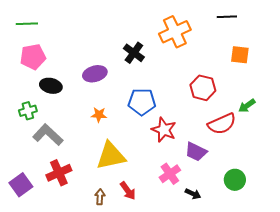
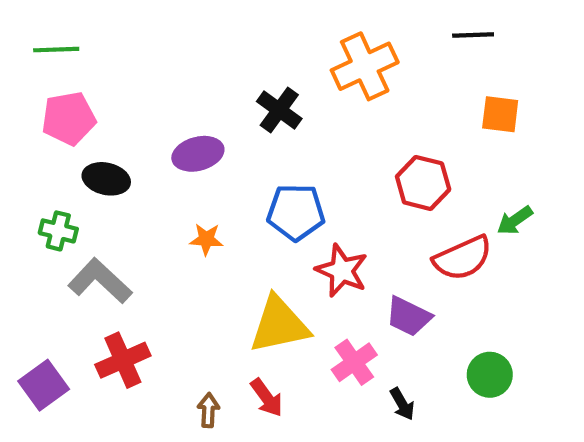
green cross: (28, 111) -> (58, 231), turned 30
yellow triangle: (111, 156) -> (279, 325), moved
black arrow: (193, 194) -> (402, 404), turned 35

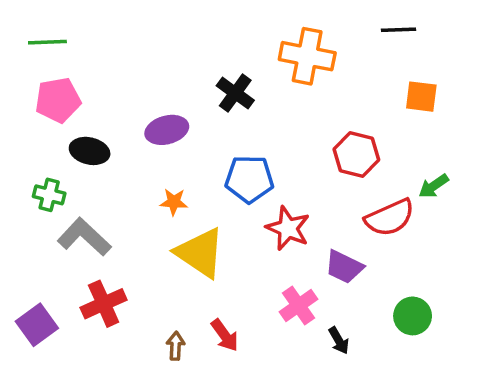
orange cross: (365, 66) -> (307, 56), turned 36
yellow triangle: (279, 325) -> (200, 253), moved, turned 46

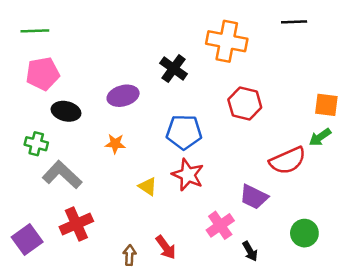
orange square: (421, 97) -> (326, 105), moved
red hexagon: (356, 154) -> (245, 103), moved
orange star: (174, 202) -> (115, 144), moved
red star: (288, 228) -> (188, 175), moved
yellow triangle: (200, 253) -> (148, 186), size x0.5

